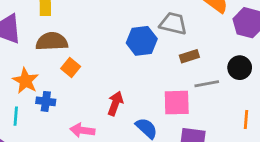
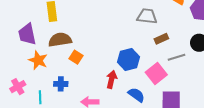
blue hexagon: (142, 41) -> (129, 59), moved
orange star: (26, 81) -> (38, 60), moved
pink square: (177, 103) -> (156, 74), turned -30

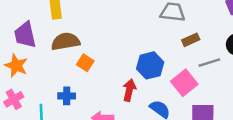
orange star: (38, 60) -> (16, 66), moved

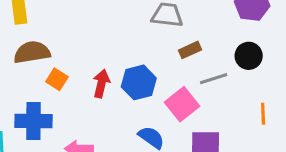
red arrow: (129, 90) -> (101, 84), moved
blue cross: (67, 96) -> (33, 121), size x1.6

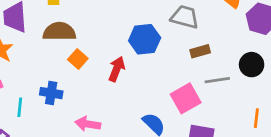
blue hexagon: (139, 82) -> (145, 39), moved
blue cross: (33, 121) -> (51, 93), size x0.7

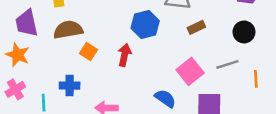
gray line: (217, 80) -> (227, 64), moved

